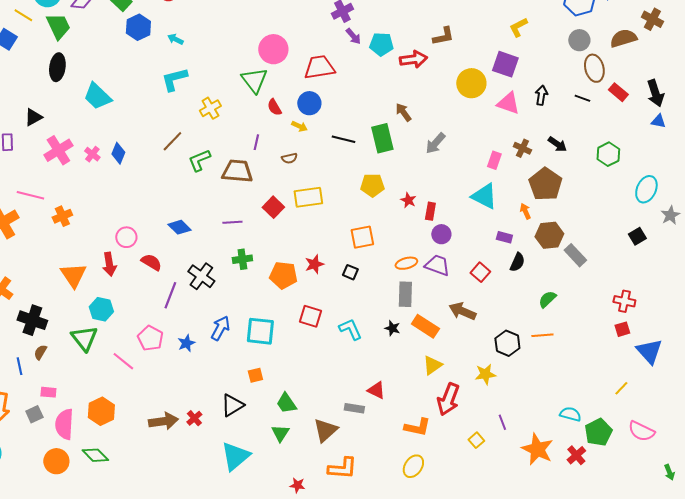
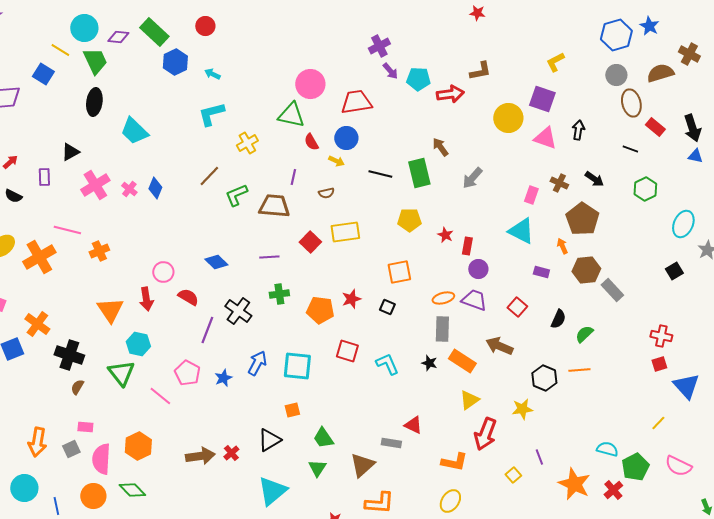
green triangle: (254, 80) -> (291, 115), turned -40
black line: (582, 98) -> (630, 149), moved
black semicircle: (517, 262) -> (558, 319), moved
blue line: (19, 366) -> (56, 506), moved

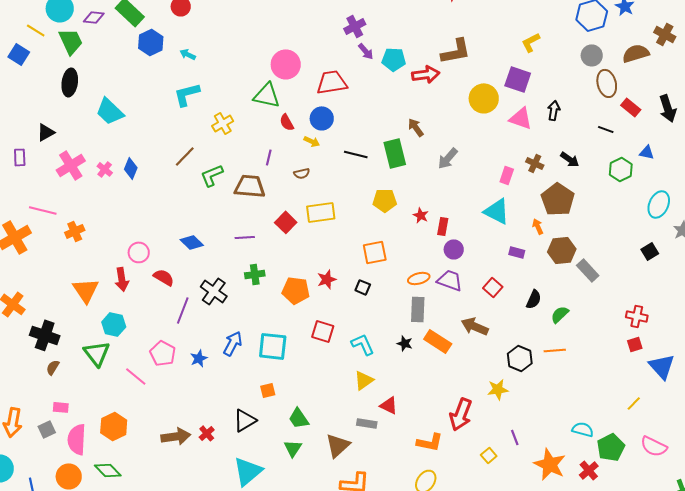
brown L-shape: (480, 71) -> (456, 51), size x1.4
blue triangle: (695, 156) -> (647, 152), moved
yellow triangle: (469, 400) -> (364, 380), moved

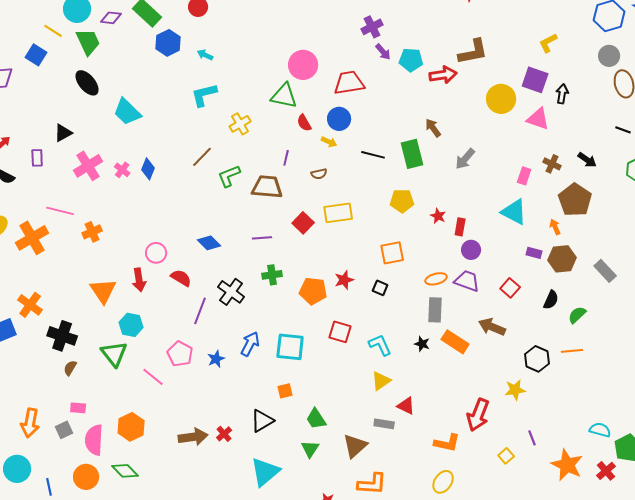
black ellipse: (70, 82) -> (87, 83), turned -48
black arrow: (554, 110) -> (562, 94), moved
brown hexagon: (562, 250) -> (562, 259), moved

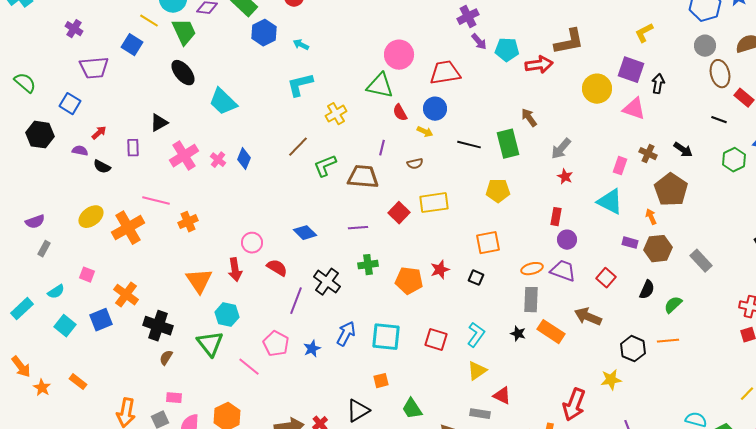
red star: (438, 216) -> (565, 177), moved
red square: (340, 332) -> (436, 340), moved
cyan L-shape: (380, 345) -> (476, 335), turned 60

